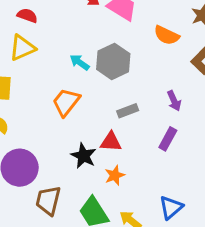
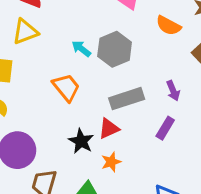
orange trapezoid: (66, 102) -> (66, 87), turned 100
gray rectangle: (128, 111) -> (127, 99), size x1.6
red triangle: (111, 142) -> (109, 129), turned -30

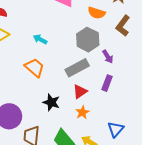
gray hexagon: (115, 49) -> (88, 40), moved
red triangle: (109, 129) -> (80, 92), moved
orange star: (111, 162) -> (82, 112), moved

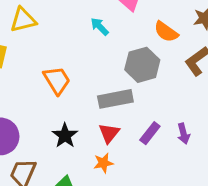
cyan arrow: (40, 39) -> (100, 27), moved
purple arrow: (108, 57) -> (184, 134), moved
red triangle: (80, 92) -> (109, 133), turned -35

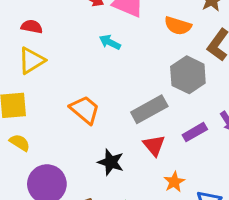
gray hexagon: (142, 65) -> (188, 75), moved
purple rectangle: (150, 133) -> (195, 132), turned 40
orange star: (103, 163) -> (174, 182), moved

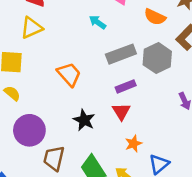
gray rectangle: (149, 109) -> (121, 54), moved
purple rectangle: (195, 132) -> (126, 86), moved

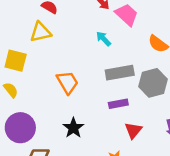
red triangle: (121, 111) -> (133, 130), moved

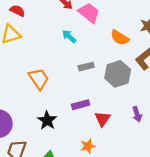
gray rectangle: (120, 73) -> (86, 67), size x0.6
purple rectangle: (118, 104) -> (81, 105), moved

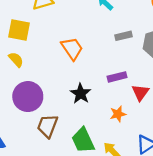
orange star: (88, 146) -> (118, 114), moved

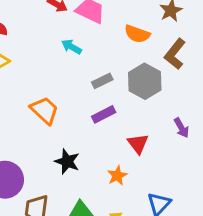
purple rectangle: (117, 77) -> (104, 114), moved

